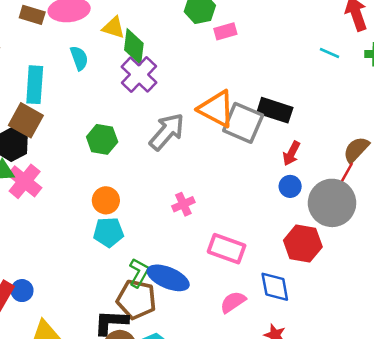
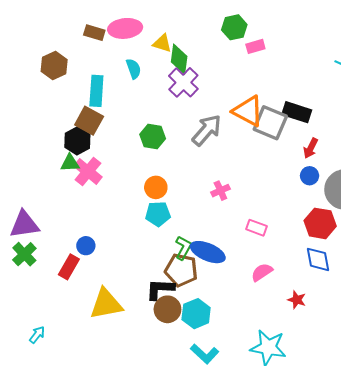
pink rectangle: (227, 249) -> (257, 228), size x0.7
blue diamond: (275, 287) -> (318, 259), moved
blue circle: (22, 291) -> (86, 246), moved

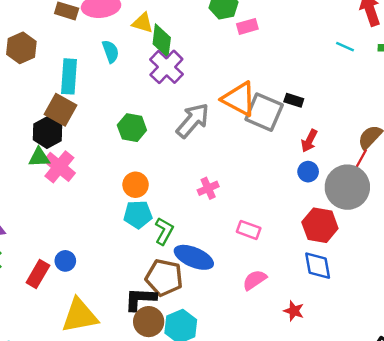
black rectangle: (297, 112) -> (294, 100), size x0.6
blue circle: (86, 246) -> (65, 261), moved
green L-shape: (183, 248) -> (164, 231), moved

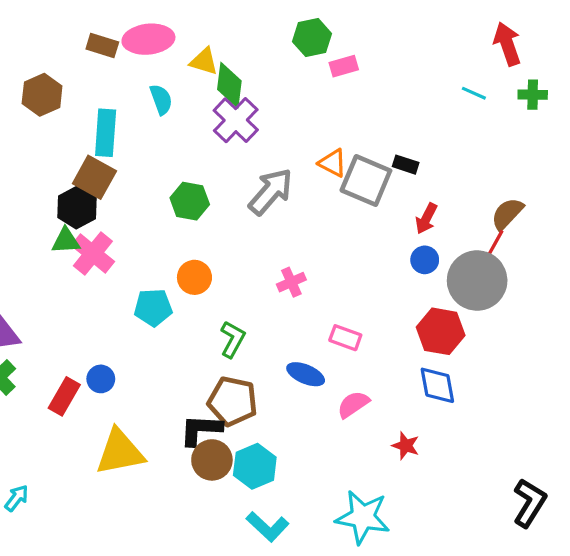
orange triangle: (239, 99) -> (333, 163), size x0.6
cyan pentagon: (138, 214) -> (153, 308), moved
blue ellipse: (194, 257) -> (306, 374), moved, size x0.7

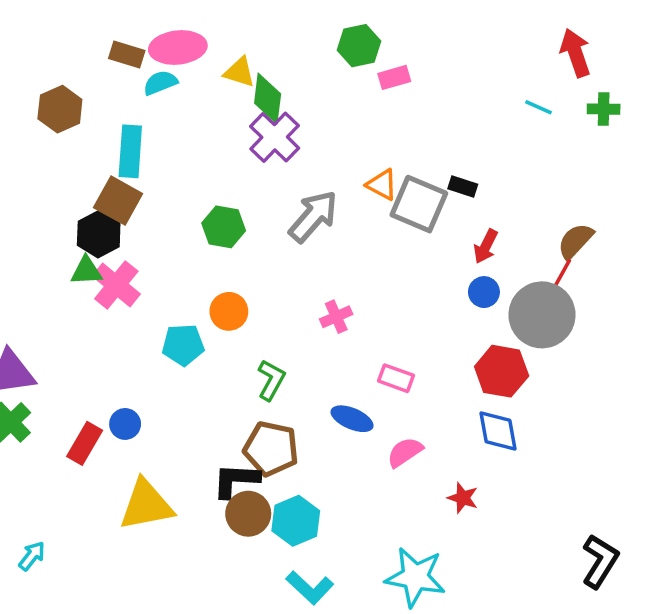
cyan semicircle: (161, 99) -> (160, 83), moved, turned -92

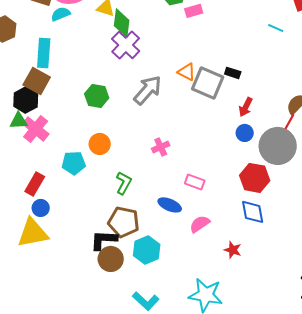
red rectangle: (85, 443) -> (35, 184), moved
yellow triangle: (146, 505) -> (33, 233), moved
cyan hexagon: (296, 521) -> (147, 250), moved

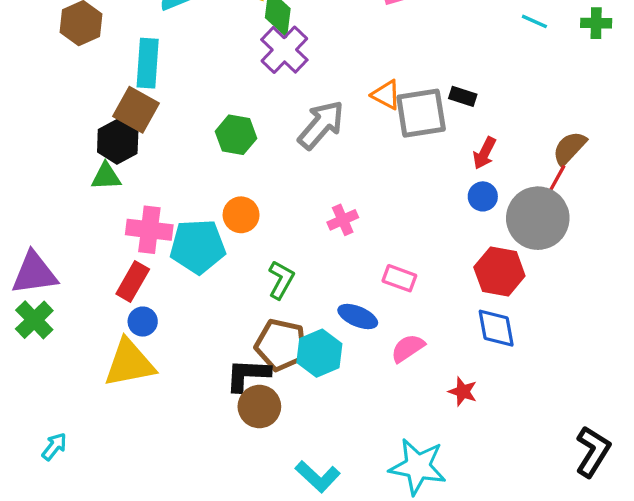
gray square: (208, 83) -> (421, 113), turned -32
pink cross: (36, 129) -> (149, 230), moved, turned -32
cyan pentagon: (74, 163) -> (198, 246), size x1.4
cyan hexagon: (147, 250) -> (319, 353), moved

